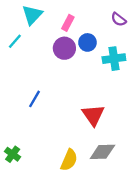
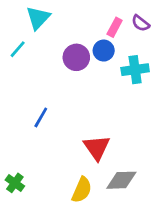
pink rectangle: (68, 23) -> (115, 27), moved
red triangle: (93, 115) -> (97, 147), moved

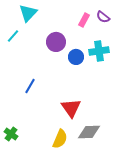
blue circle: (104, 51) -> (76, 57), moved

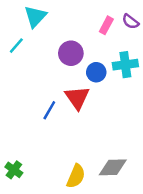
blue line: (30, 86) -> (49, 110), moved
red triangle: (71, 108) -> (77, 98), moved

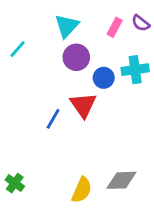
cyan triangle: (35, 16) -> (67, 26), moved

